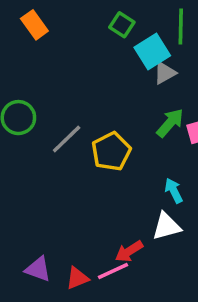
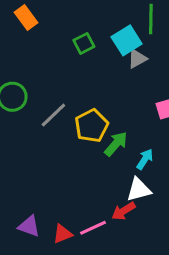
green square: (122, 25) -> (84, 43), moved, turned 30
green arrow: (170, 123) -> (116, 144), moved
cyan arrow: (174, 191) -> (145, 159), turned 60
red arrow: (129, 251) -> (124, 211), moved

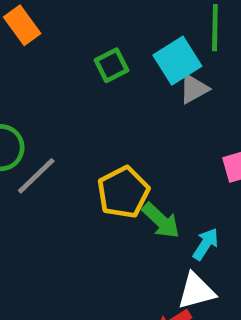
gray line: (53, 115) -> (36, 176), moved
green arrow: (116, 144) -> (161, 221), turned 92

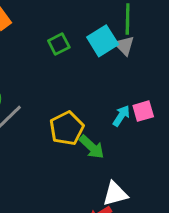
gray triangle: (194, 89) -> (124, 45), moved, turned -45
cyan arrow: (206, 244) -> (121, 116), moved

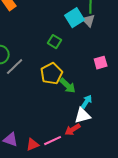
green square: (59, 44) -> (55, 42), moved, turned -32
cyan arrow: (121, 116) -> (87, 102), moved

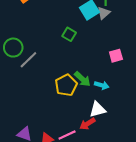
gray triangle: (89, 21) -> (104, 13), turned 32
yellow pentagon: (52, 74) -> (66, 85), moved
cyan arrow: (87, 102) -> (102, 85), moved, turned 72

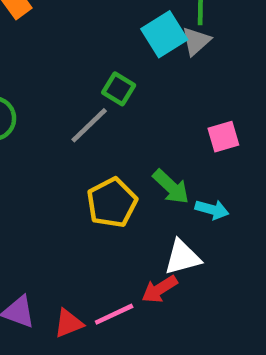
gray line: (28, 60) -> (89, 125), moved
green arrow: (82, 79) -> (171, 187), moved
cyan arrow: (102, 85) -> (212, 209), moved

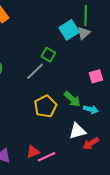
red arrow: (160, 289) -> (91, 143), moved
red triangle: (69, 323) -> (33, 152), moved

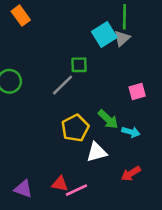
green square: (48, 55) -> (79, 65), turned -32
white triangle: (77, 131) -> (97, 152), moved
red triangle: (33, 152) -> (60, 184), turned 32

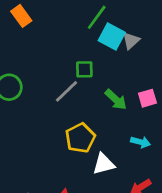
green line: (124, 17) -> (97, 17), moved, turned 35
cyan square: (104, 35) -> (112, 36), turned -30
green arrow: (108, 119) -> (116, 100), moved

